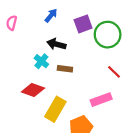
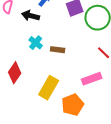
black arrow: (56, 44) -> (31, 16), moved
red diamond: (33, 90) -> (15, 73), moved, turned -75

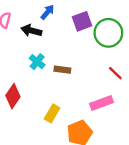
yellow rectangle: (49, 88) -> (52, 113), size x0.7

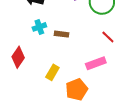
cyan cross: (37, 62) -> (39, 27), turned 32

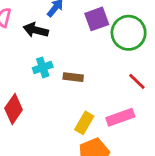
yellow rectangle: (52, 72) -> (84, 123), moved

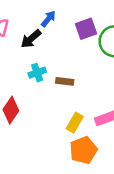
black arrow: (36, 30) -> (31, 39), turned -55

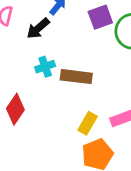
brown rectangle: (65, 81) -> (76, 77), size x1.5

